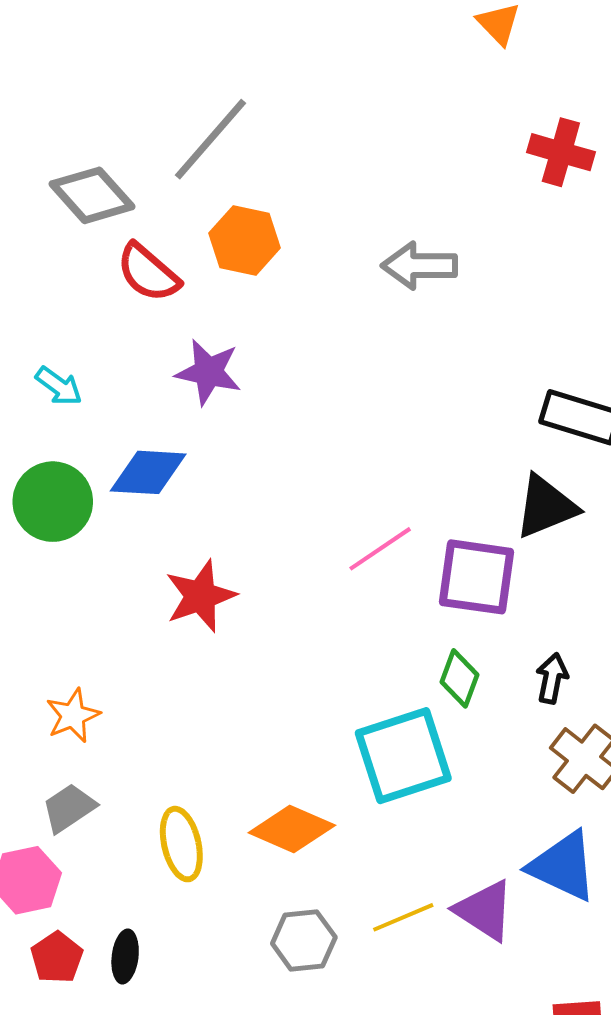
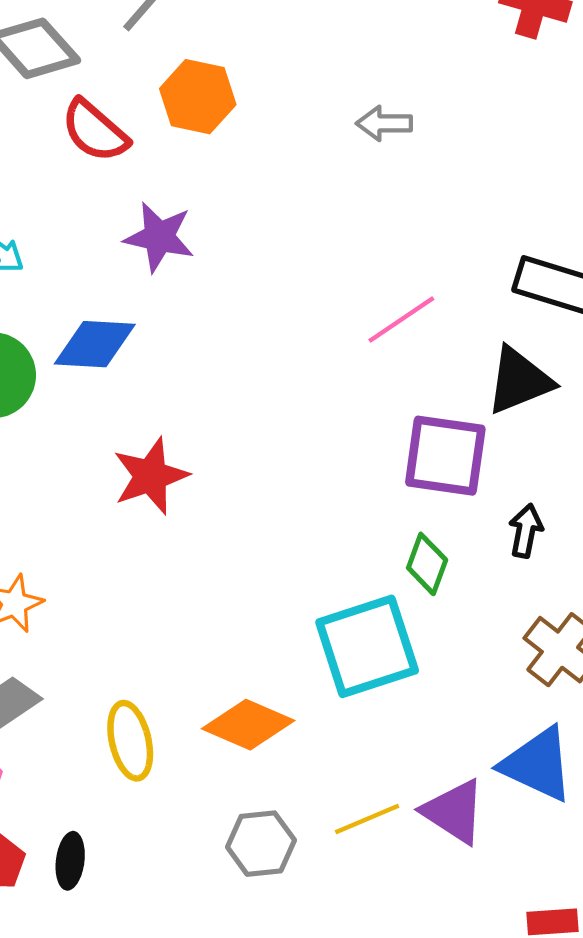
gray arrow: (419, 266) -> (384, 123), size x0.7
pink line: (380, 549) -> (401, 320), moved
black arrow: (552, 678) -> (526, 531), moved

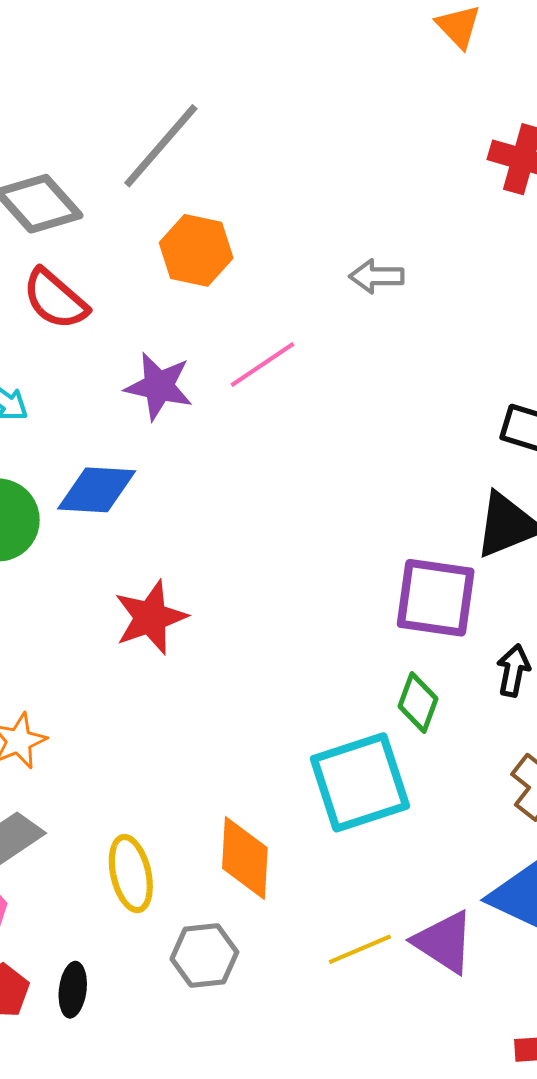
red semicircle: (95, 131) -> (55, 299), moved
pink line: (401, 320) -> (262, 364), moved
orange diamond: (248, 725) -> (245, 858), turned 70
gray hexagon: (261, 844) -> (204, 955), moved

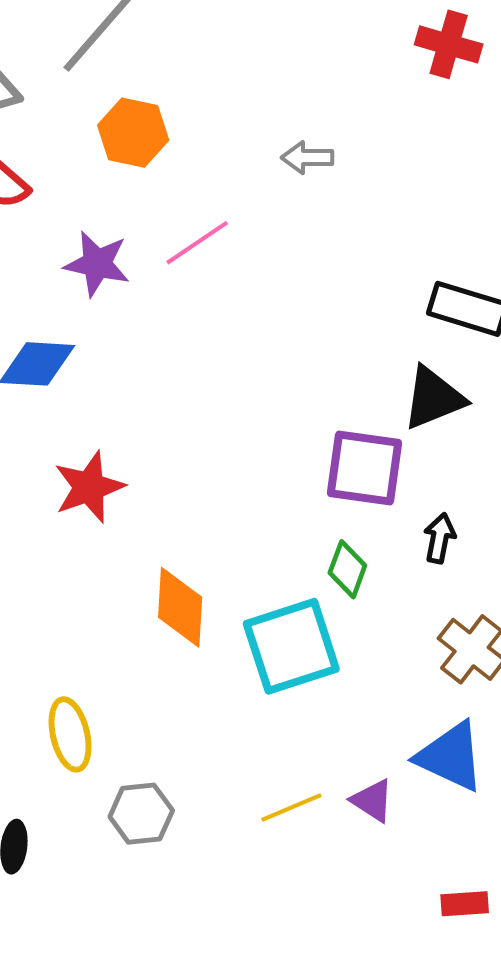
orange diamond: (245, 858) -> (180, 607), moved
purple triangle: (444, 942) -> (372, 801), size x0.7

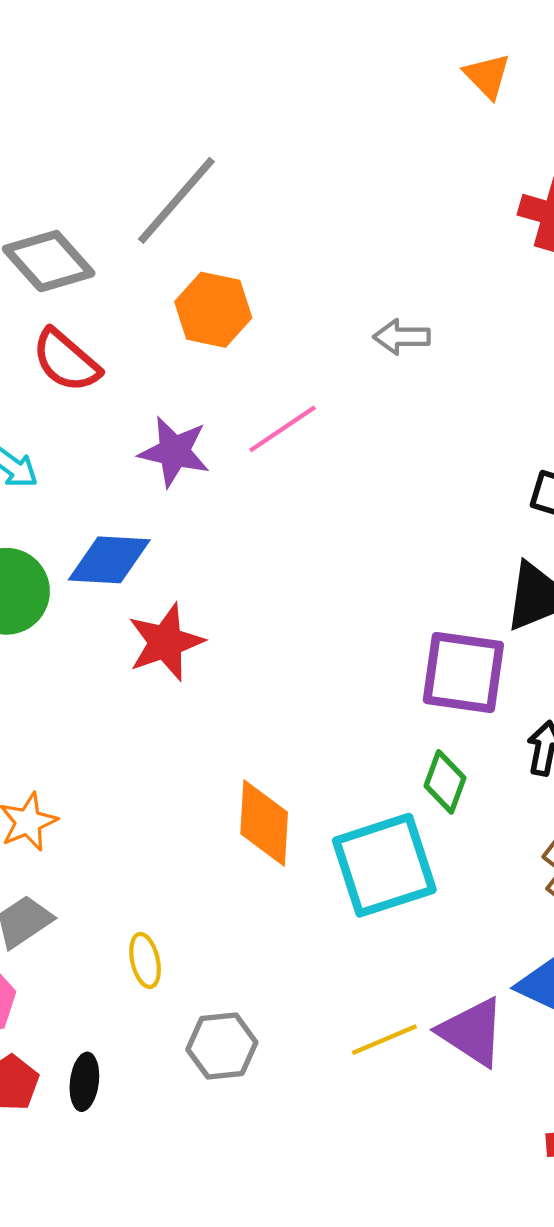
red star: (89, 487) -> (166, 642), moved
yellow ellipse: (70, 734) -> (145, 961), size x0.7
purple triangle: (372, 801) -> (472, 1032), size x1.5

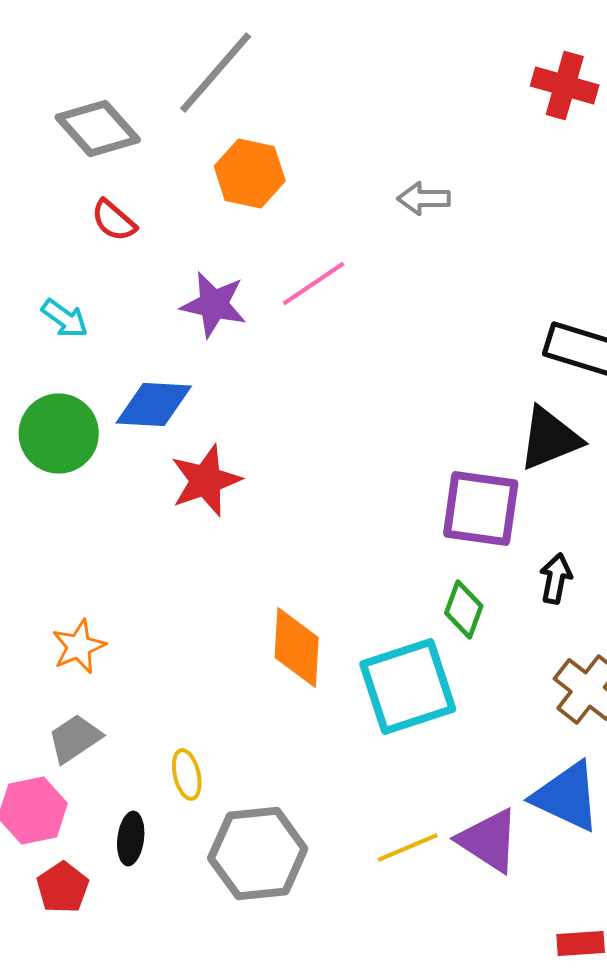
red semicircle: (66, 361) -> (114, 220), size x0.7
gray hexagon: (222, 1046) -> (258, 854), size x1.5
black ellipse: (84, 1082) -> (131, 838), moved

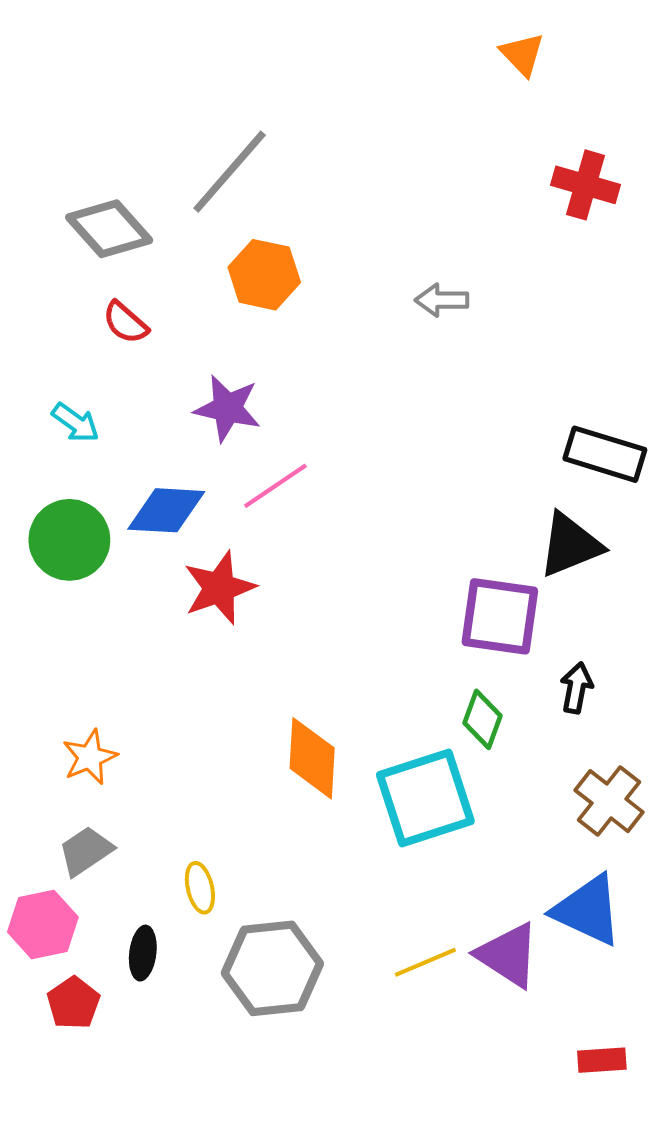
pink line: (314, 284) -> (275, 486), moved

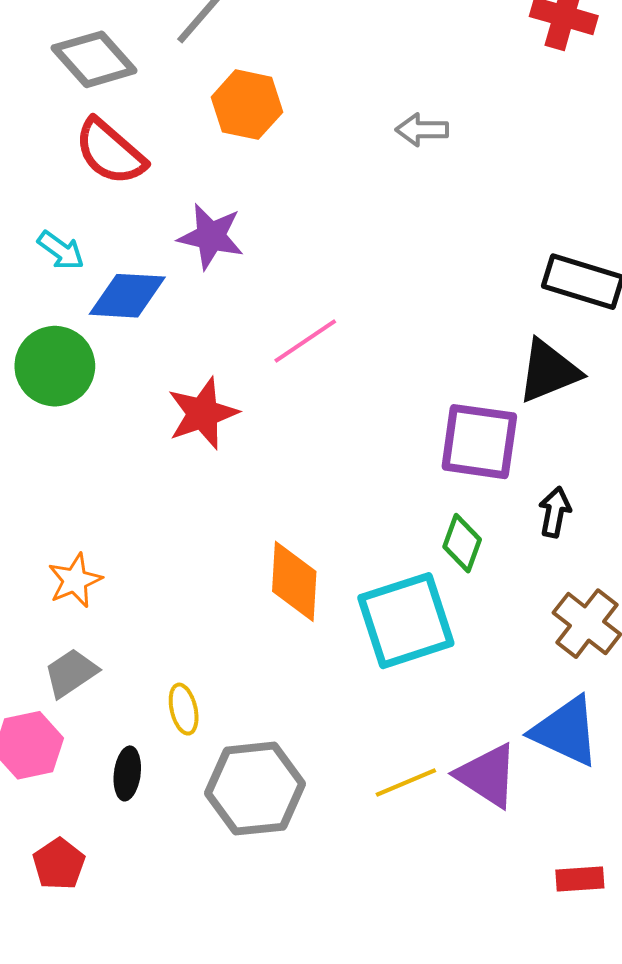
red semicircle: (125, 323) -> (110, 152), size x1.6
pink line: (275, 486) -> (305, 341), moved
blue diamond: (166, 510) -> (127, 296), moved
red pentagon: (73, 1003) -> (59, 864), moved

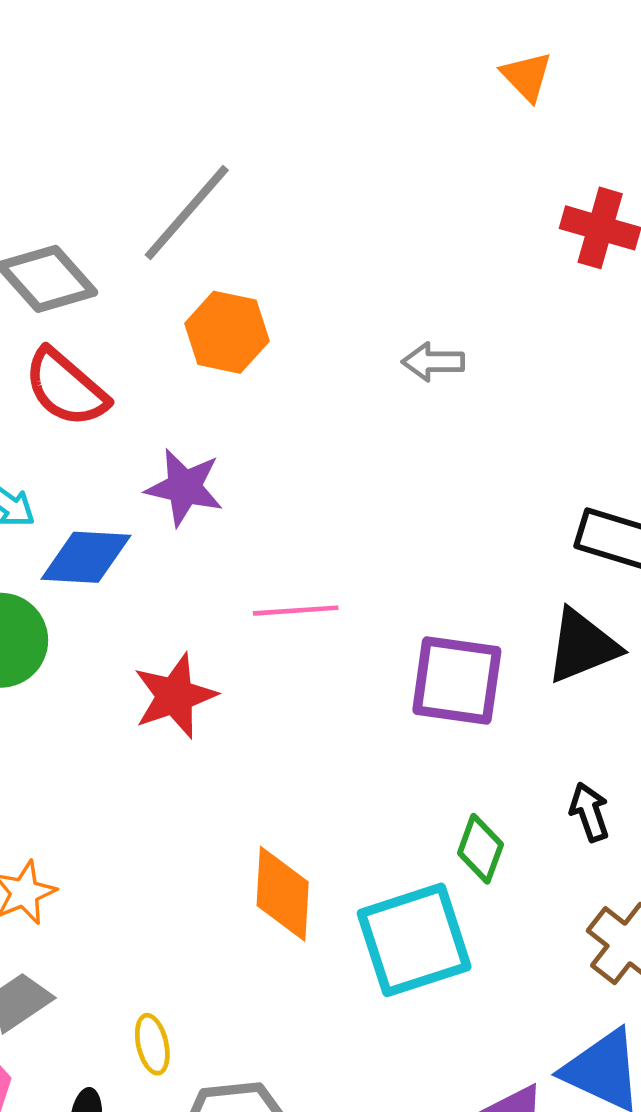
pink line: (305, 341) -> (296, 611), turned 30
purple square: (479, 442) -> (457, 681), moved
black arrow: (555, 512) -> (589, 812), turned -30

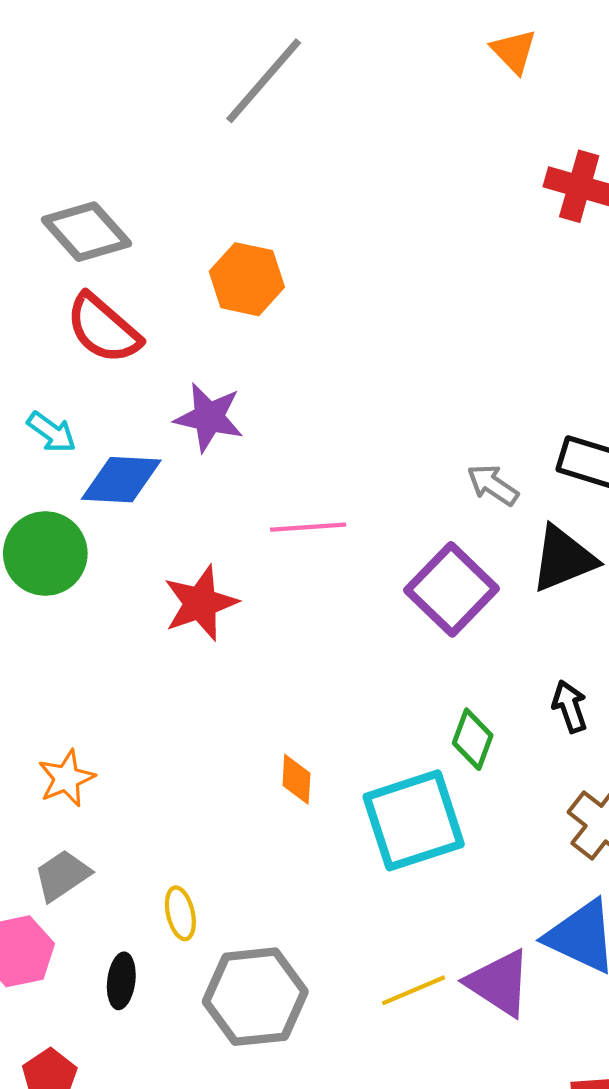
gray line: (187, 213) -> (264, 81), moved
gray arrow: (433, 362) -> (493, 485), moved, turned 34
purple square: (457, 681) -> (452, 589), turned 36
orange diamond: (283, 894) -> (296, 779), size x0.6

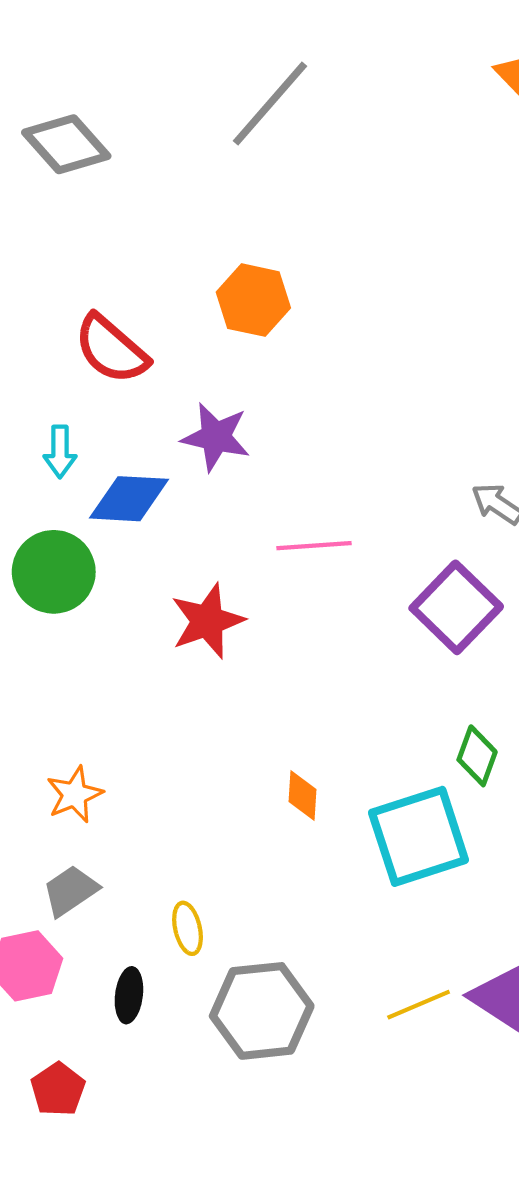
gray diamond: (86, 232) -> (66, 144), moved
cyan arrow: (52, 432) -> (60, 452), turned 54

